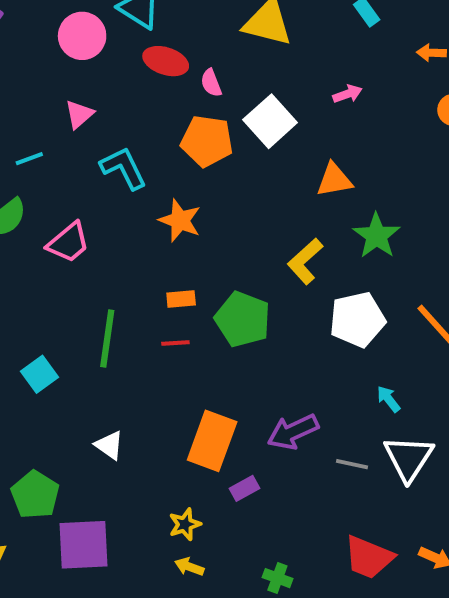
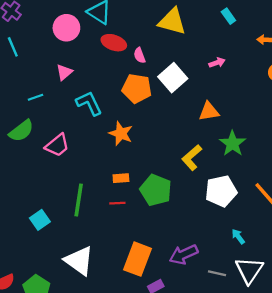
white triangle: (109, 445) -> (79, 261), size x1.8

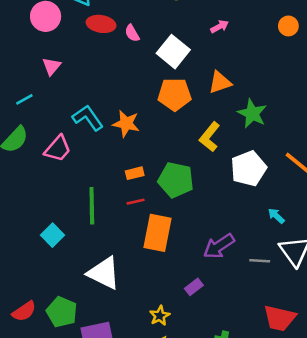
orange pentagon: (137, 88) -> (175, 94), moved
cyan L-shape: (89, 103) -> (88, 118), moved
orange rectangle: (138, 259) -> (157, 233), moved

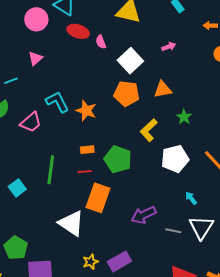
green star: (252, 113) -> (184, 117), size x0.7
white triangle: (104, 273) -> (71, 223), moved
purple rectangle: (194, 287) -> (119, 261), moved, size x1.6

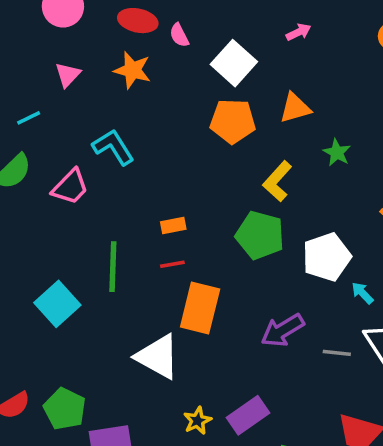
orange star: (86, 111) -> (132, 70), moved
green pentagon: (118, 159) -> (260, 235), moved
white pentagon: (175, 159) -> (327, 257), moved
cyan square: (17, 188) -> (57, 304), size x1.4

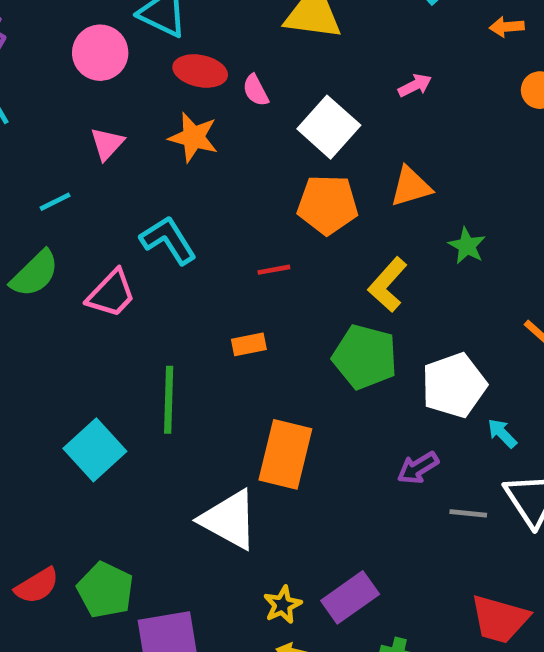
red line: (172, 264) -> (274, 270), moved
purple arrow: (282, 330) -> (418, 468), moved, size x0.7

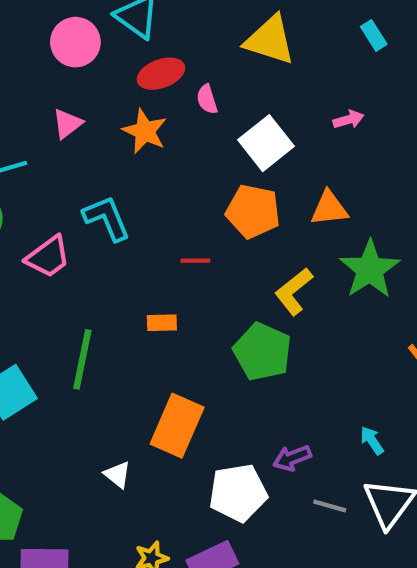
red ellipse: (200, 71) -> (161, 74), turned -42
green star: (467, 246) -> (370, 269), size x1.8
white pentagon: (454, 385) -> (238, 493), moved
white triangle: (229, 520) -> (117, 475), size x0.5

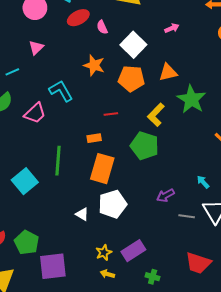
orange star: (145, 131) -> (94, 65), moved
red line: (195, 261) -> (111, 114), moved
orange rectangle: (177, 426) -> (102, 169), moved
white pentagon: (238, 493) -> (113, 204), moved

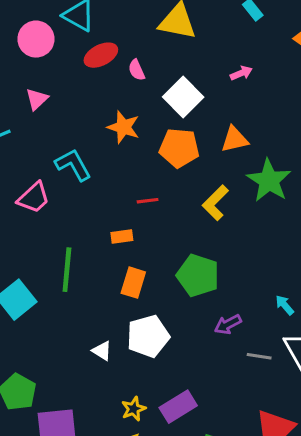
green pentagon: (145, 146) -> (198, 275), moved
orange rectangle: (102, 169) -> (133, 283), size x0.7

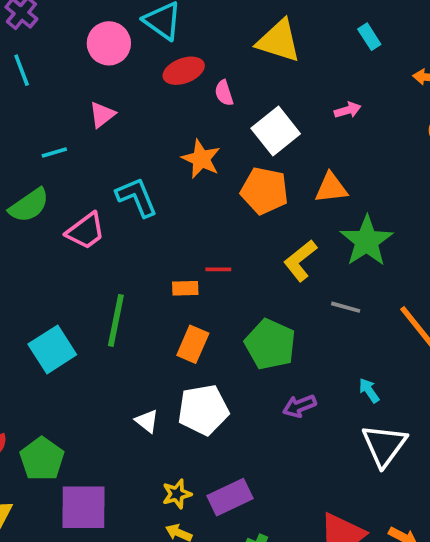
red line: (148, 201) -> (218, 269), moved
gray line: (259, 356) -> (346, 307), moved

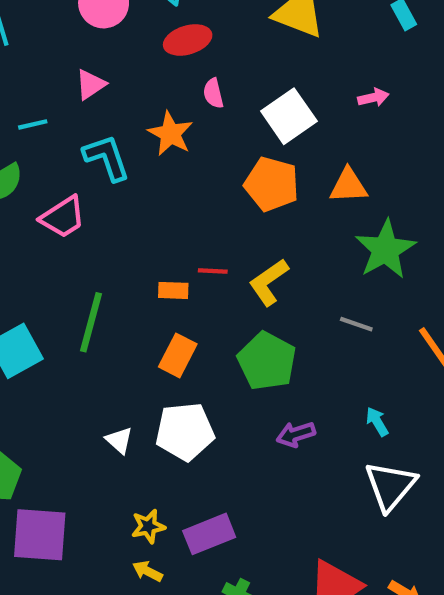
pink semicircle: (224, 93) -> (213, 93), moved
orange star: (201, 159) -> (170, 134), moved
cyan L-shape: (137, 197) -> (107, 158), moved
yellow L-shape: (300, 260) -> (269, 282), moved

